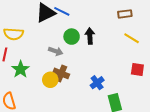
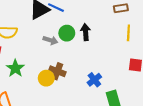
yellow line: (132, 38) -> (128, 33), turned 63
gray arrow: (56, 51) -> (50, 40), moved

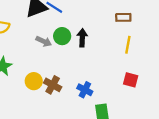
brown cross: (57, 71) -> (53, 85), moved
blue cross: (94, 80) -> (85, 90), turned -32

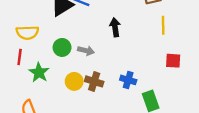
green circle: (62, 36) -> (62, 47), moved
gray arrow: (44, 41) -> (86, 51), moved

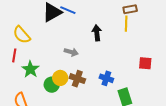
yellow line: (163, 25) -> (126, 24), moved
yellow semicircle: (27, 33) -> (22, 35), turned 48
green circle: (62, 47) -> (52, 85), moved

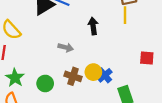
green star: (30, 69) -> (15, 78), moved
yellow circle: (60, 78) -> (93, 72), moved
blue cross: (106, 78) -> (105, 75), turned 32

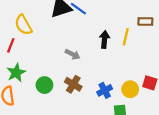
yellow line: (125, 15) -> (126, 37), moved
yellow circle: (93, 72) -> (130, 89), moved

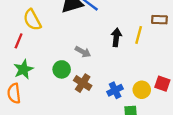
green circle: (44, 85) -> (62, 69), moved

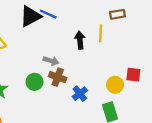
brown cross: (83, 83) -> (58, 77), moved
blue cross: (115, 90) -> (80, 94), moved

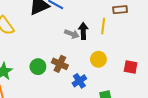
gray arrow: (51, 61) -> (72, 34), moved
yellow circle: (115, 85) -> (98, 59), moved

